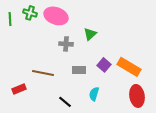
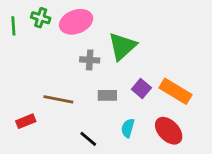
pink ellipse: (56, 16) -> (76, 22), turned -40
green triangle: (90, 34) -> (122, 46), size x1.6
red ellipse: (137, 96) -> (169, 131), moved, turned -35

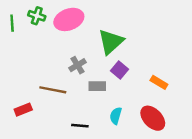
gray cross: (90, 60) -> (77, 65), moved, turned -35
purple square: (141, 89) -> (119, 70), moved
orange rectangle: (175, 91) -> (159, 82), size x0.6
black line: (88, 139) -> (80, 126), turned -35

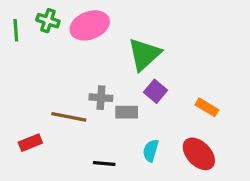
gray cross: (77, 65) -> (101, 98), moved, turned 35

